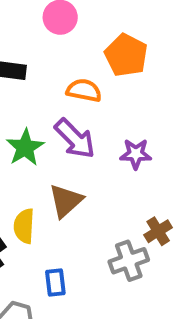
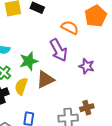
green star: (25, 147) -> (29, 61), moved

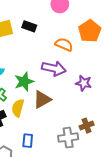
purple arrow: (59, 50) -> (54, 68), turned -45

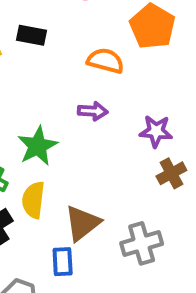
purple arrow: (54, 68) -> (93, 111), size x0.6
brown triangle: (42, 99) -> (82, 223), moved
brown cross: (87, 126) -> (171, 173), moved

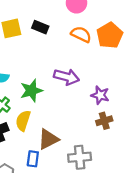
orange semicircle: (105, 61) -> (81, 34), moved
purple arrow: (93, 111) -> (66, 77), size x1.5

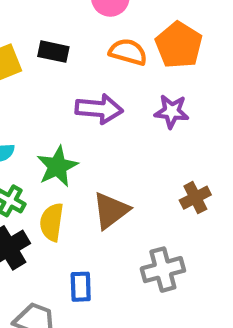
purple arrow: (66, 77) -> (99, 109), moved
purple star: (100, 95) -> (172, 111), moved
brown triangle: (48, 139) -> (111, 211), moved

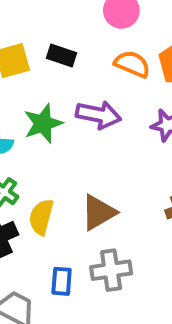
green star: (57, 166) -> (43, 123), moved
gray cross: (163, 270) -> (111, 270), moved

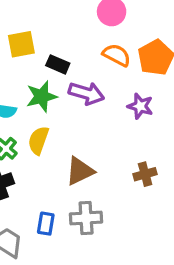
black rectangle: (62, 55) -> (58, 64), moved
yellow semicircle: (41, 217) -> (38, 140), moved

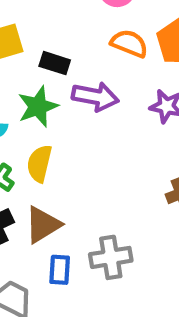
brown triangle: (80, 171) -> (43, 225), moved

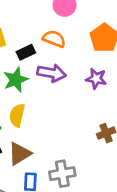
orange semicircle: (129, 43) -> (54, 39), moved
black rectangle: (55, 63) -> (26, 52), turned -42

